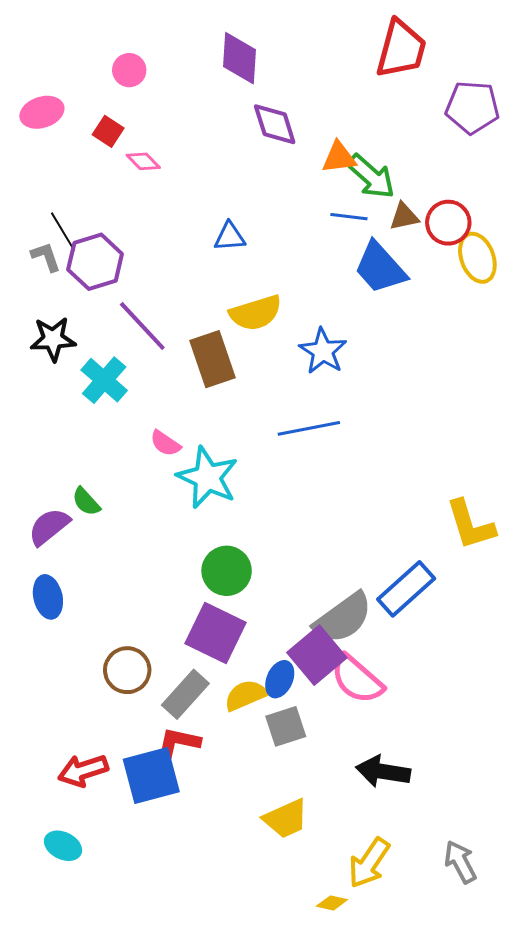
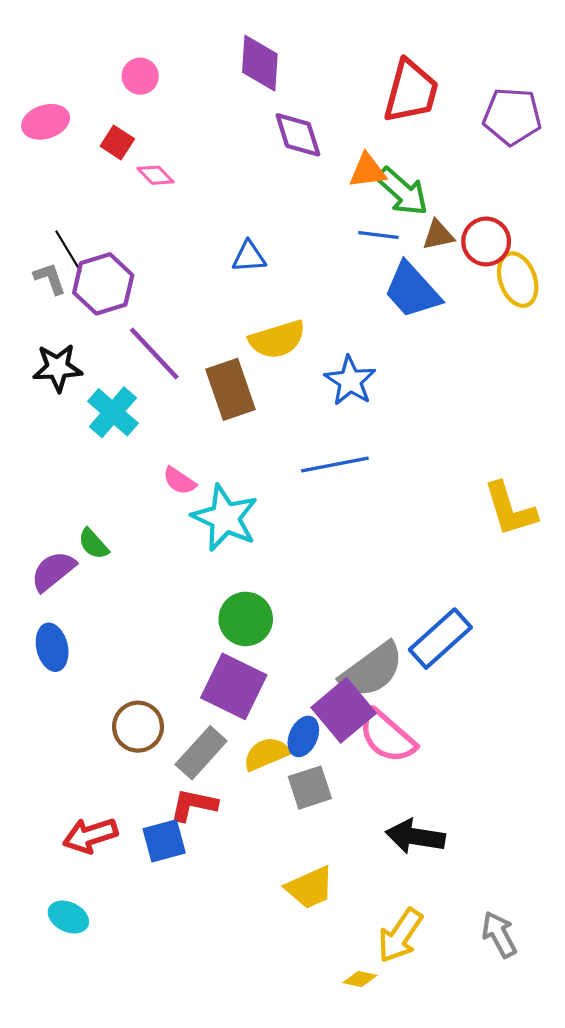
red trapezoid: (401, 49) -> (411, 91), moved
yellow L-shape: (470, 525) -> (510, 509), moved
blue square: (151, 776) -> (164, 841), size x0.7

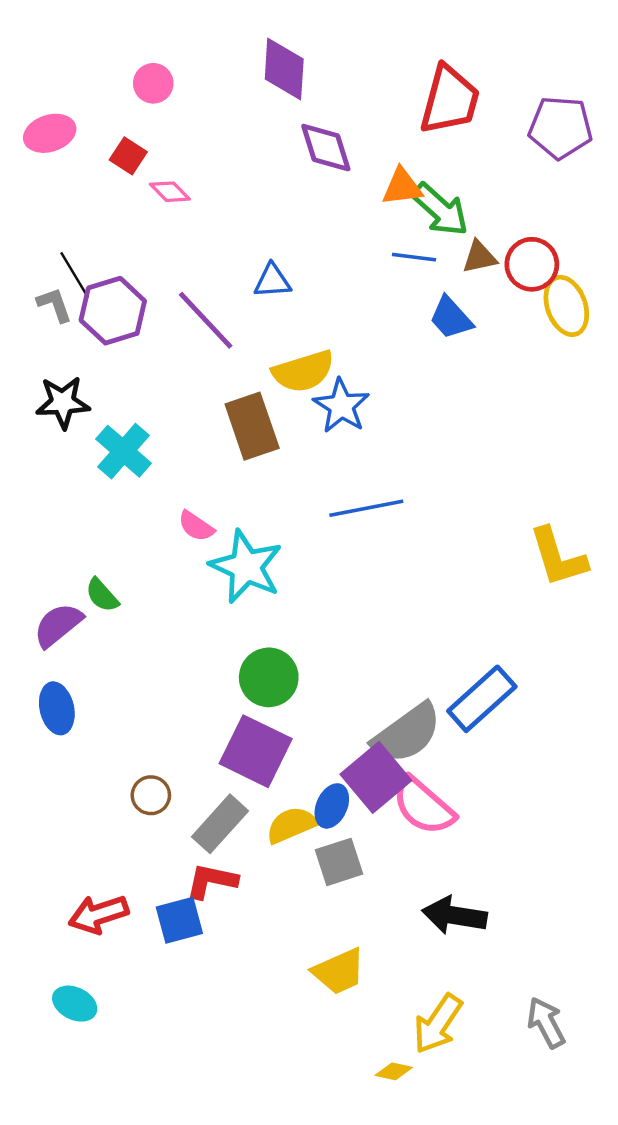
blue trapezoid: (412, 290) -> (451, 318), size x0.7
purple line: (154, 354) -> (206, 320), moved
blue star: (350, 381) -> (341, 406), moved
brown circle: (138, 727) -> (151, 795), size x0.7

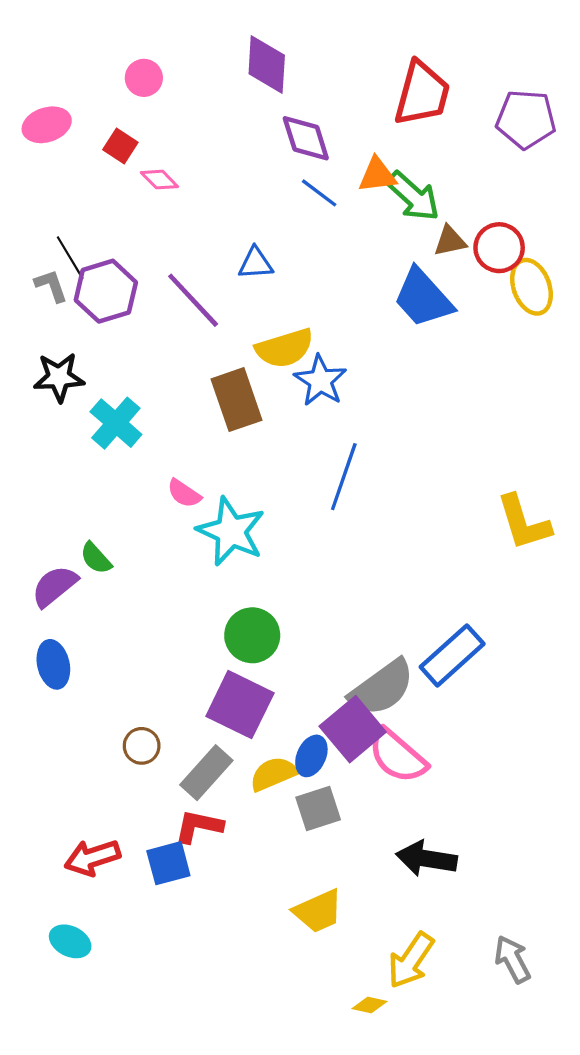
blue line: (414, 257) -> (319, 193), moved, turned 30
blue trapezoid: (451, 318) -> (423, 298), size x1.5
blue line: (366, 508) -> (344, 477), turned -60

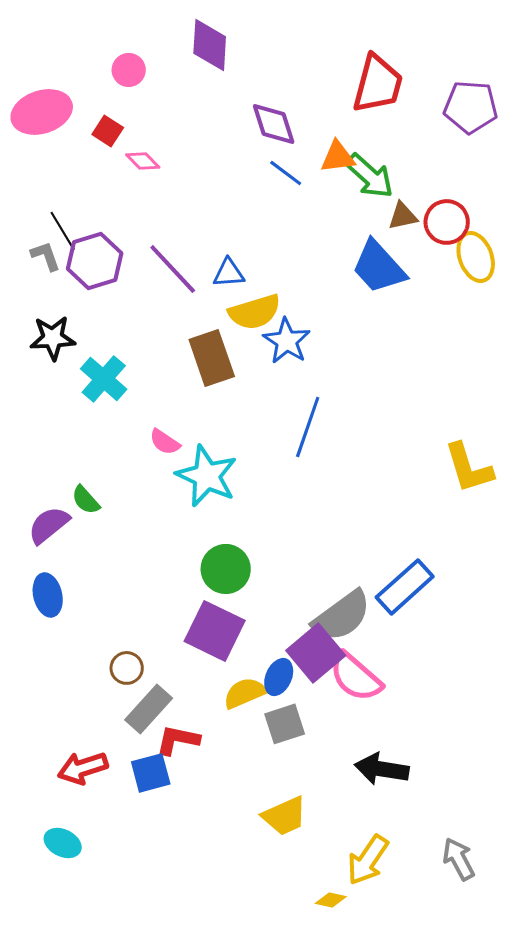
purple diamond: (267, 64) -> (210, 45), moved
pink ellipse: (47, 125) -> (42, 112), size x1.4
blue triangle: (256, 263) -> (229, 273), moved
gray rectangle: (206, 773) -> (149, 709), moved

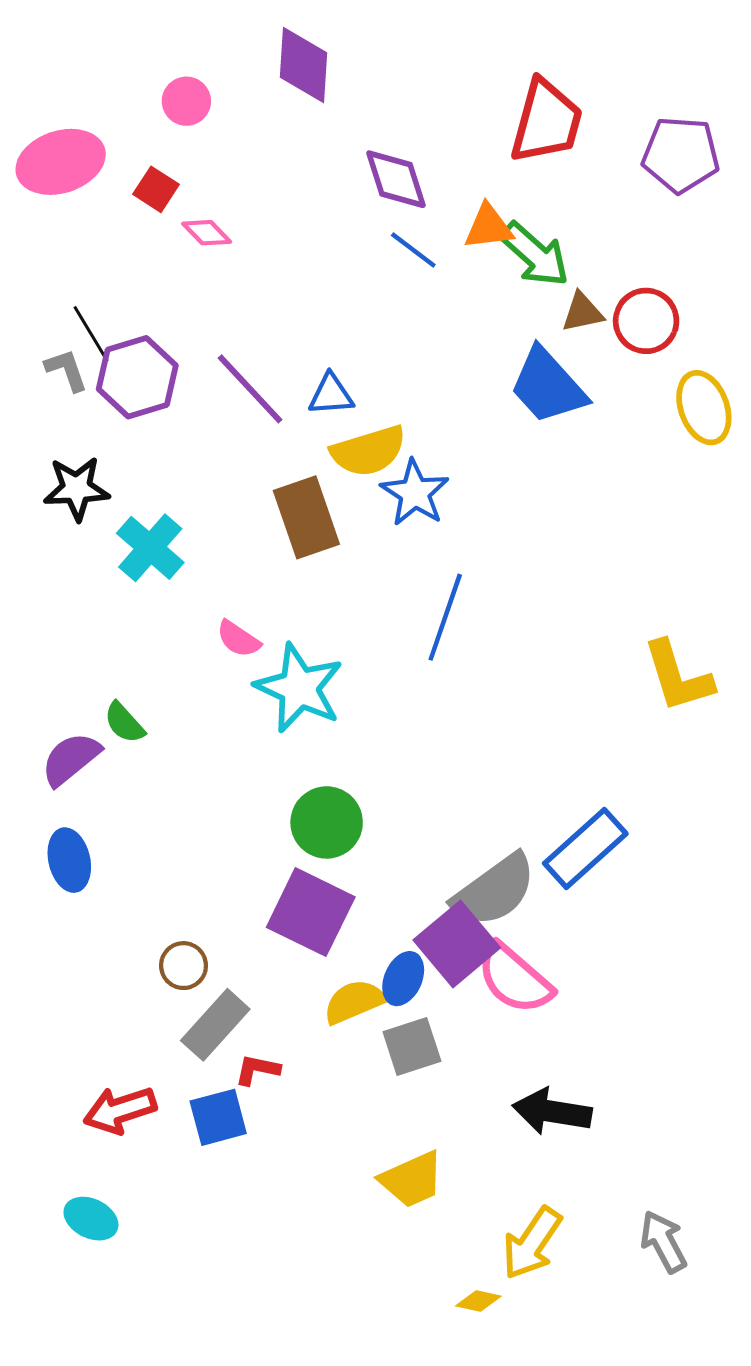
yellow ellipse: (476, 257) -> (704, 408), moved
red L-shape: (178, 740) -> (257, 1070), size x0.7

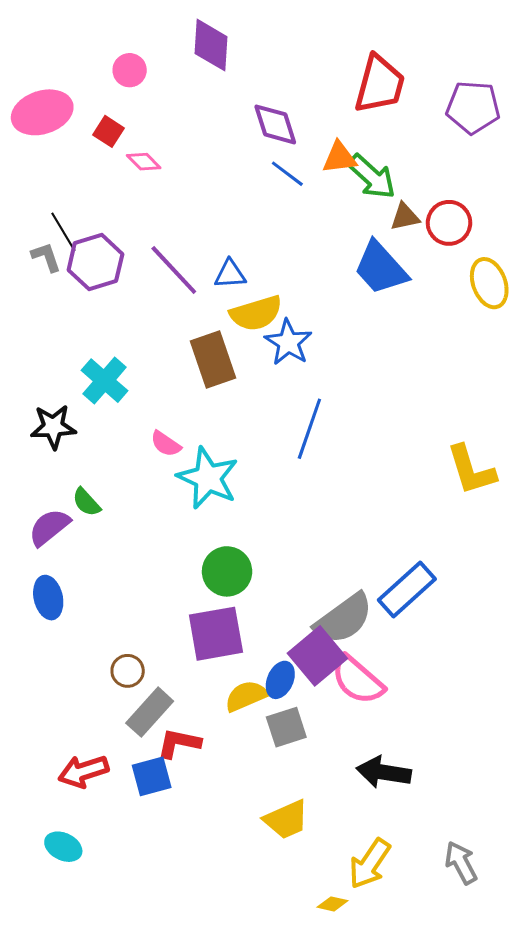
black star: (77, 489) -> (53, 427), moved
purple square: (311, 912) -> (216, 634), turned -36
red L-shape: (257, 1070) -> (179, 743), size x1.4

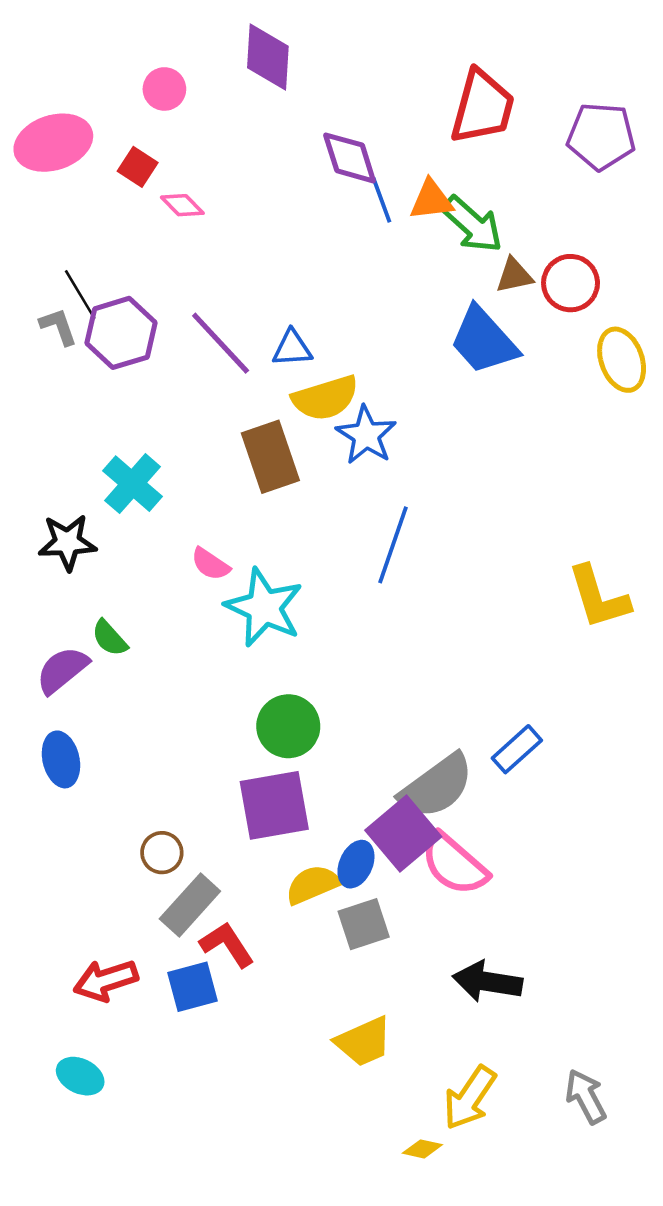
blue line: (287, 174) -> (382, 200), moved, turned 33
blue rectangle: (407, 590) -> (517, 749), size x0.7
red L-shape: (179, 743) -> (227, 945), turned 45

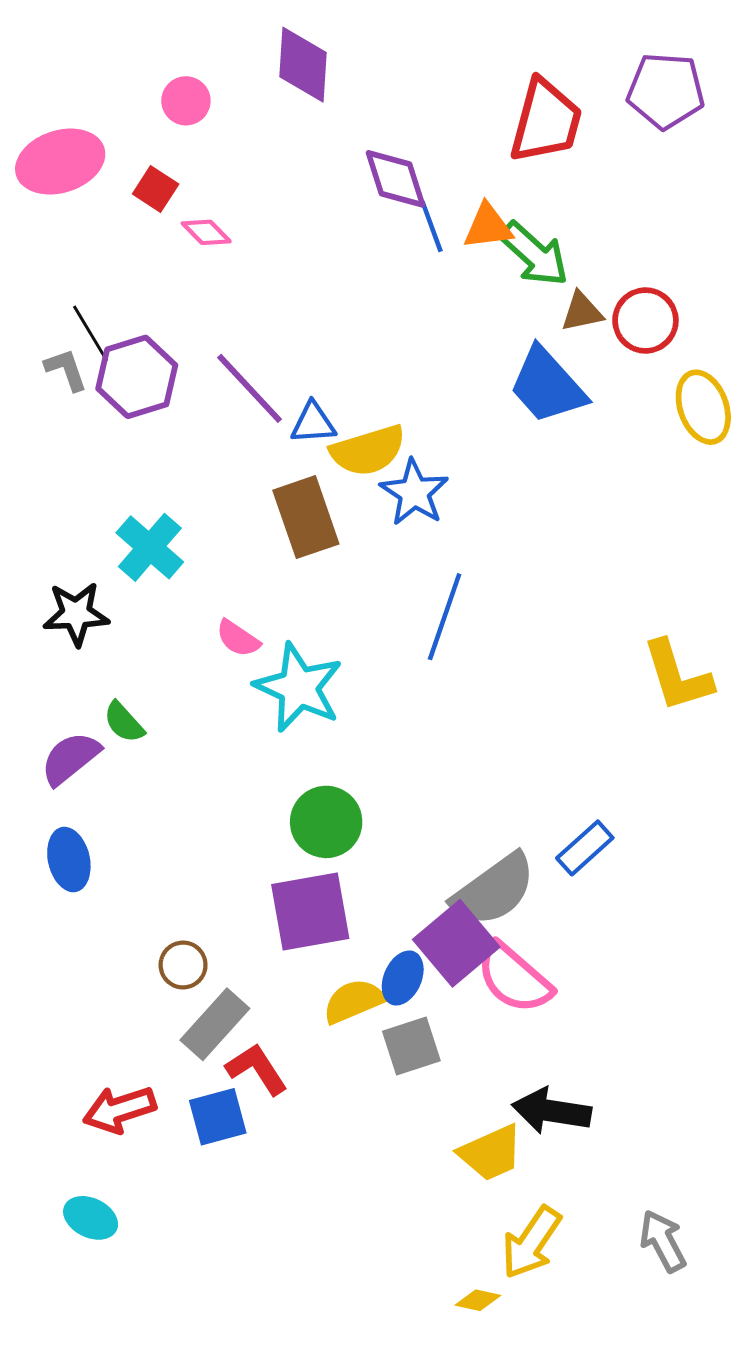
purple pentagon: (601, 136) -> (666, 91), moved
blue triangle: (292, 348) -> (313, 423), moved
yellow trapezoid: (364, 1042) -> (491, 1153), moved

